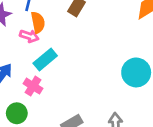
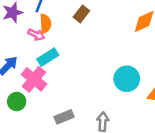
pink cross: (33, 86) -> (34, 79), size x1.5

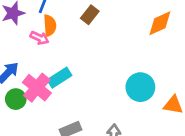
cyan rectangle: (48, 57) -> (59, 78), moved
green circle: (17, 101) -> (16, 99), moved

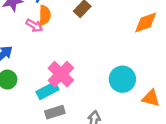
cyan rectangle: (59, 78) -> (48, 91), moved
pink cross: (37, 88) -> (61, 74), moved

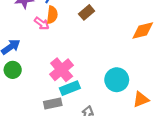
cyan rectangle: (48, 91) -> (70, 88), moved
orange triangle: (151, 98) -> (141, 99), turned -42

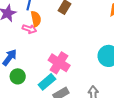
cyan rectangle: (70, 88) -> (47, 82), moved

